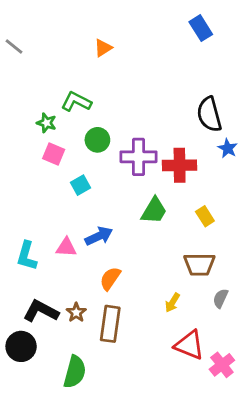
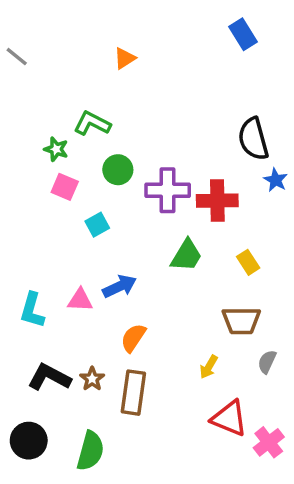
black circle: (21, 346) -> (29, 441), moved

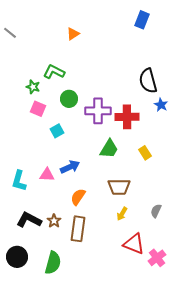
blue rectangle: (243, 34) -> (142, 20), turned 54
brown trapezoid: (241, 321) -> (119, 187), moved

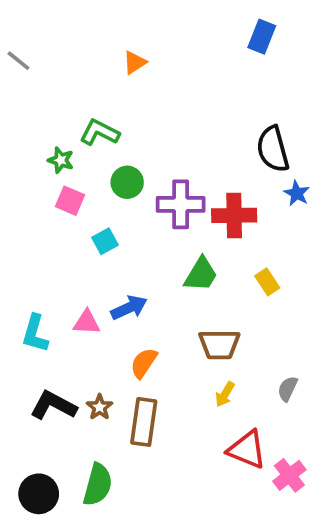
black circle: (17, 257) -> (39, 494), moved

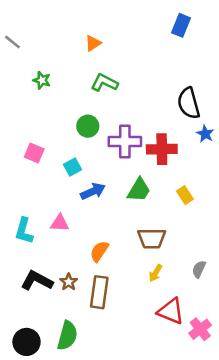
green L-shape: (100, 133) -> (104, 83), moved
green star: (61, 160) -> (42, 80), moved
pink square: (70, 201) -> (34, 153), moved
blue arrow: (129, 308) -> (93, 191), moved

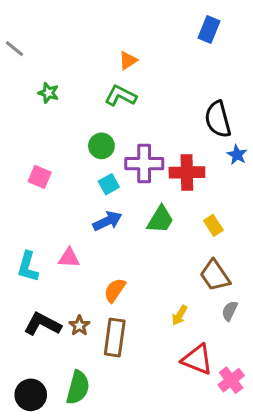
orange triangle: (93, 43) -> (128, 60), moved
cyan square: (72, 167) -> (109, 184), moved
brown trapezoid: (152, 239) -> (215, 276), moved, turned 56

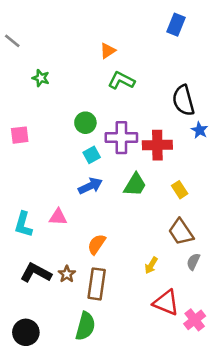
green L-shape: (121, 96) -> (121, 81), moved
pink square: (40, 177) -> (20, 135), moved, turned -30
green semicircle: (78, 388) -> (85, 326), moved

